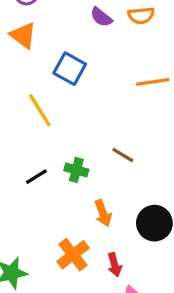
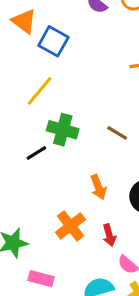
blue square: (70, 69) -> (53, 41), moved
yellow line: (40, 110) -> (39, 91), turned 72
green cross: (76, 170) -> (63, 130), moved, size x1.4

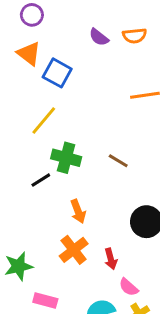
orange arrow: (98, 187) -> (78, 211), moved

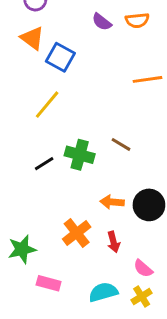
green cross: (66, 158) -> (80, 155), moved
orange arrow: (78, 211) -> (112, 202), moved, turned 115
pink semicircle: (129, 287) -> (143, 268), moved

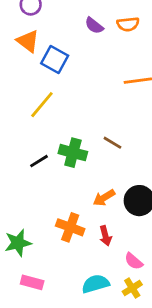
orange arrow: (112, 202) -> (104, 198), turned -35
orange cross: (77, 233) -> (70, 227), turned -32
pink rectangle: (49, 283) -> (32, 282), moved

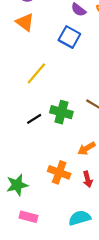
blue square: (55, 59) -> (69, 37), moved

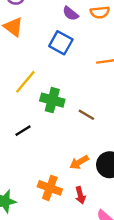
green cross: (61, 112) -> (52, 100), moved

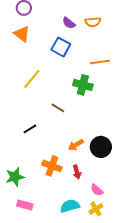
green cross: (52, 100) -> (83, 85), moved
brown line: (86, 115) -> (58, 108), moved
black line: (23, 131) -> (30, 129), moved

